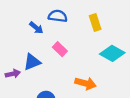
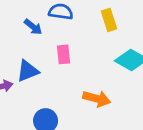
pink rectangle: (60, 49) -> (63, 54), turned 40

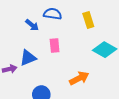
orange arrow: (97, 99) -> (79, 78), turned -42

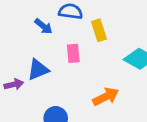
yellow rectangle: (88, 20) -> (99, 30), moved

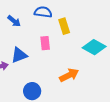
blue arrow: (43, 26) -> (14, 21), moved

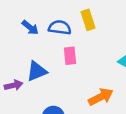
blue semicircle: (43, 12) -> (60, 28), moved
yellow rectangle: (64, 26) -> (88, 20), moved

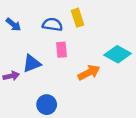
blue arrow: (30, 28) -> (13, 25), moved
orange arrow: (101, 97) -> (89, 73), moved

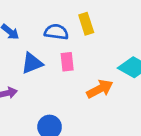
blue triangle: (32, 63) -> (32, 63), moved

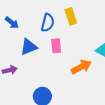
blue semicircle: (56, 32) -> (48, 23), turned 96

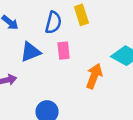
orange arrow: (81, 67) -> (94, 76), turned -42

